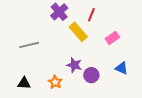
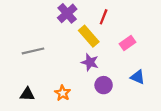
purple star: (74, 65) -> (90, 62), moved

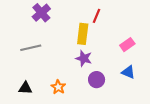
purple cross: (67, 13) -> (41, 13), moved
yellow rectangle: (89, 36) -> (83, 34), turned 48
pink rectangle: (127, 43) -> (127, 45), moved

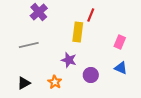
pink rectangle: (127, 45) -> (120, 42), turned -32
purple star: (84, 58) -> (69, 60), moved
black triangle: (25, 88) -> (24, 83), turned -32

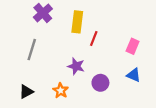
red line: (91, 15) -> (94, 39), moved
yellow rectangle: (78, 32) -> (77, 22), moved
gray line: (29, 45) -> (32, 50), turned -60

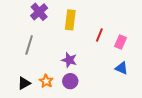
red line: (94, 39) -> (99, 35), moved
purple circle: (100, 83) -> (70, 81), moved
orange star: (61, 91) -> (46, 81), moved

